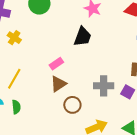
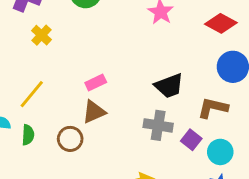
black trapezoid: (83, 37) -> (169, 86), moved, turned 40
brown circle: (72, 105) -> (70, 139), moved

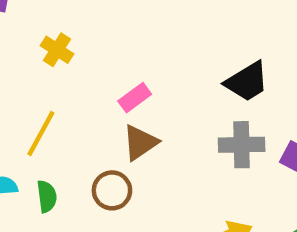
yellow cross: (41, 35) -> (57, 50), moved

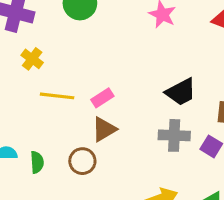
yellow cross: (57, 50) -> (32, 59), moved
yellow line: (41, 134) -> (57, 96), moved, turned 64

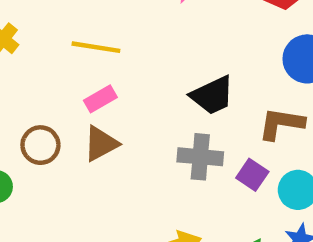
yellow line: (57, 96) -> (96, 47), moved
brown circle: (82, 161) -> (40, 145), moved

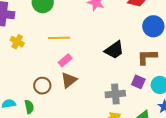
gray cross: (200, 157) -> (115, 94), moved

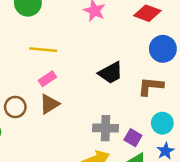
purple square: (138, 82) -> (133, 138), moved

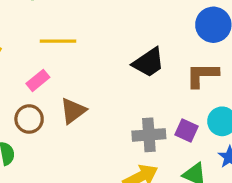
pink rectangle: (47, 79) -> (38, 80), moved
purple square: (133, 138) -> (186, 131), moved

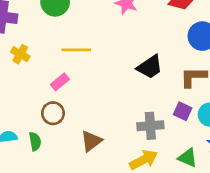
brown triangle: (73, 111) -> (91, 141), moved
purple square: (186, 131) -> (183, 111), moved

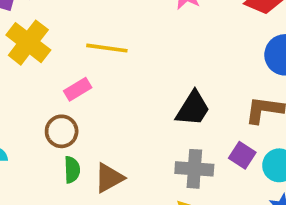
yellow cross: (20, 54) -> (28, 43), size x1.6
black trapezoid: (150, 67) -> (193, 109), moved, turned -32
green semicircle: (35, 141) -> (72, 170), moved

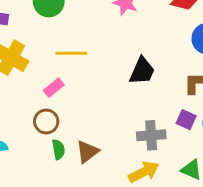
black trapezoid: (193, 109) -> (142, 71), moved

